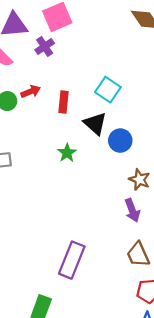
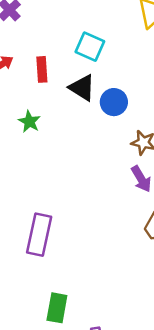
green star: (67, 153) -> (29, 122), moved
purple rectangle: (72, 260) -> (39, 235), moved

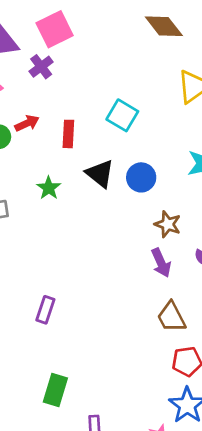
black triangle: (82, 88) -> (100, 174), moved
purple rectangle: (39, 235) -> (45, 310), size x0.6

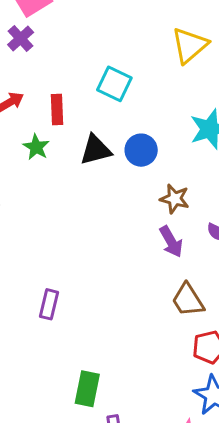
black triangle: (100, 174) -> (96, 150), turned -48
green star: (49, 188) -> (36, 147), moved
green rectangle: (55, 390) -> (87, 389), moved

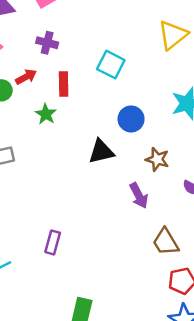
purple cross: (21, 38) -> (47, 43), moved, turned -35
black triangle: (96, 150) -> (101, 152), moved
purple arrow: (171, 242) -> (139, 196), moved

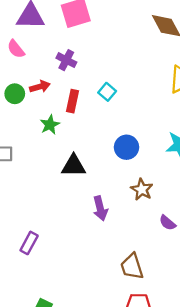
cyan square: (111, 65) -> (107, 92), moved, size x0.7
black triangle: (101, 152) -> (73, 166), moved
purple arrow: (139, 196) -> (100, 208), moved

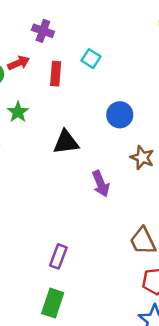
green star: (50, 125) -> (18, 112), moved
purple rectangle: (29, 243) -> (58, 256), moved

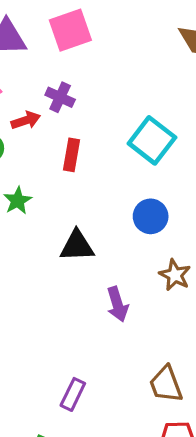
cyan square: (91, 59) -> (152, 140), moved, size x1.8
red arrow: (19, 63) -> (26, 120), moved
purple rectangle: (58, 256) -> (73, 394), moved

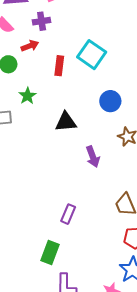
purple cross: (60, 97) -> (42, 21), moved, turned -30
cyan square: (152, 140) -> (92, 55), moved

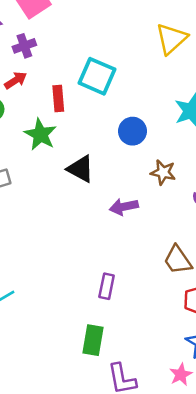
green star: (27, 96) -> (40, 134), moved, size x1.4
black triangle: (66, 122) -> (81, 169), turned 45
purple arrow: (93, 157) -> (124, 207), turned 110

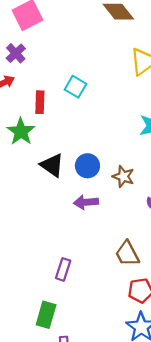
purple cross: (24, 46) -> (16, 53), turned -30
cyan square: (97, 76) -> (75, 87), size x0.7
blue circle: (132, 131) -> (87, 166), moved

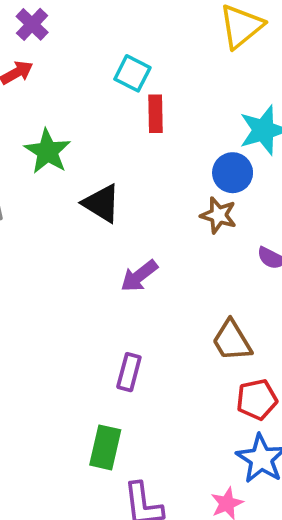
red rectangle: (40, 102) -> (155, 114), moved
blue circle: (87, 166) -> (233, 173), moved
purple arrow: (86, 202) -> (139, 276), moved, turned -30

